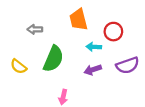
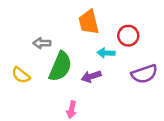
gray arrow: (35, 29) -> (42, 43), moved
purple arrow: (93, 70) -> (91, 76), moved

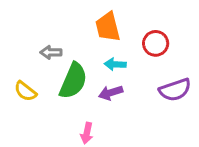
cyan arrow: (106, 53) -> (115, 64), moved

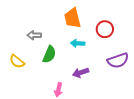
green semicircle: (73, 81) -> (49, 54), size x0.7
purple arrow: (111, 93) -> (81, 73), moved

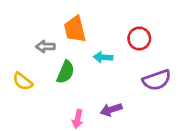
orange trapezoid: (73, 18) -> (75, 29), moved
purple arrow: (81, 73) -> (111, 110), moved

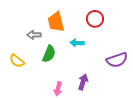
red circle: (139, 39) -> (95, 19), moved
purple arrow: (111, 110) -> (83, 82), turned 126

